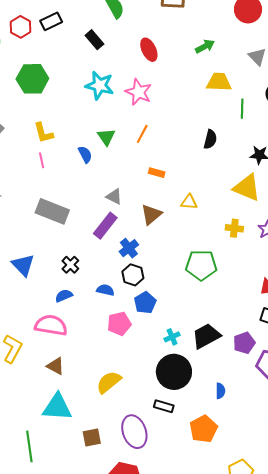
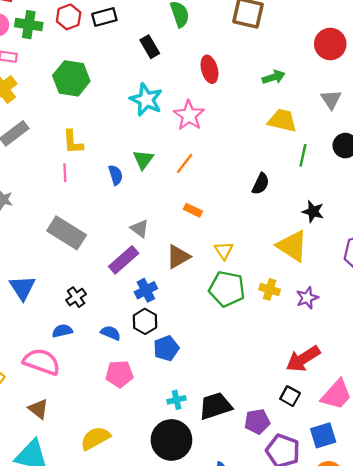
yellow triangle: (189, 202) -> (224, 251), turned 42
green pentagon: (201, 265) -> (227, 289), moved
blue pentagon: (145, 303) -> (166, 348), moved

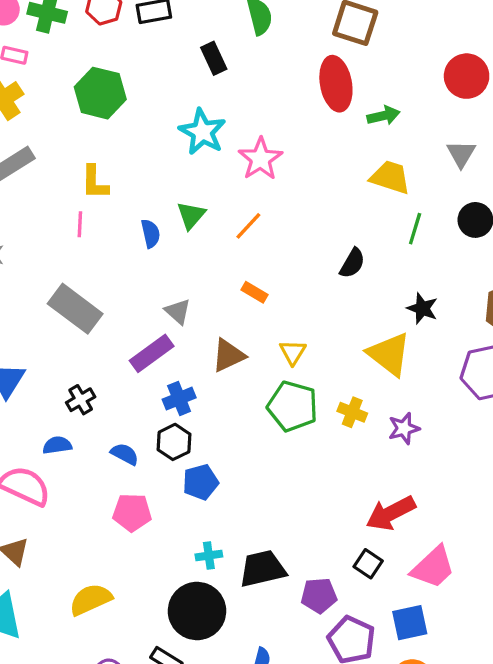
red ellipse: (209, 69) -> (336, 84), moved, size x1.4

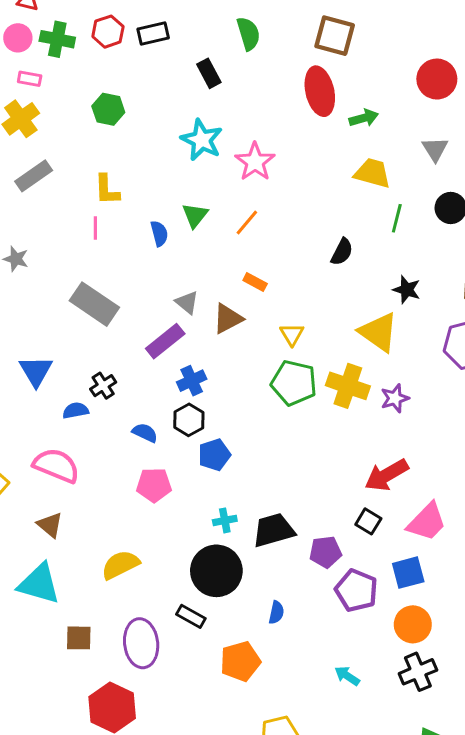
green hexagon: (100, 93) -> (108, 109), size x0.7
brown triangle: (228, 355) -> (228, 319), moved
yellow cross: (352, 412) -> (348, 386), size x1.6
blue semicircle: (57, 445) -> (76, 410), moved

